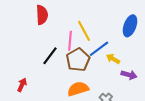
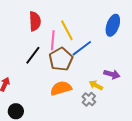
red semicircle: (42, 15) -> (35, 21), moved
yellow arrow: (113, 59) -> (96, 85), moved

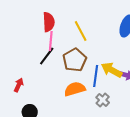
pink line: (53, 40) -> (51, 41), moved
blue line: (82, 48) -> (96, 76), moved, turned -45
yellow arrow: (96, 85) -> (112, 70), moved, size x1.5

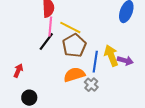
yellow line: (81, 31) -> (70, 28), moved, turned -35
yellow arrow: (112, 70) -> (111, 56), turned 40
gray cross: (103, 100) -> (91, 85), moved

